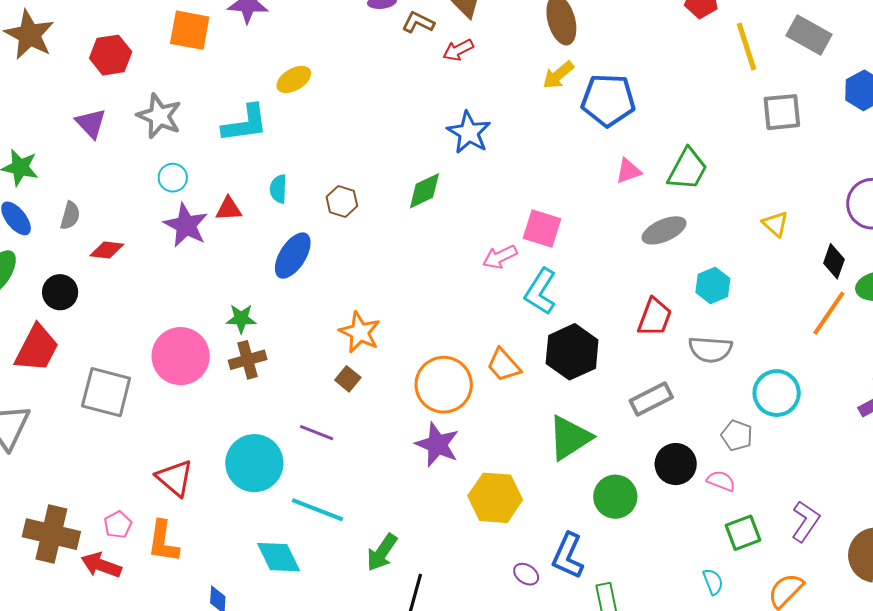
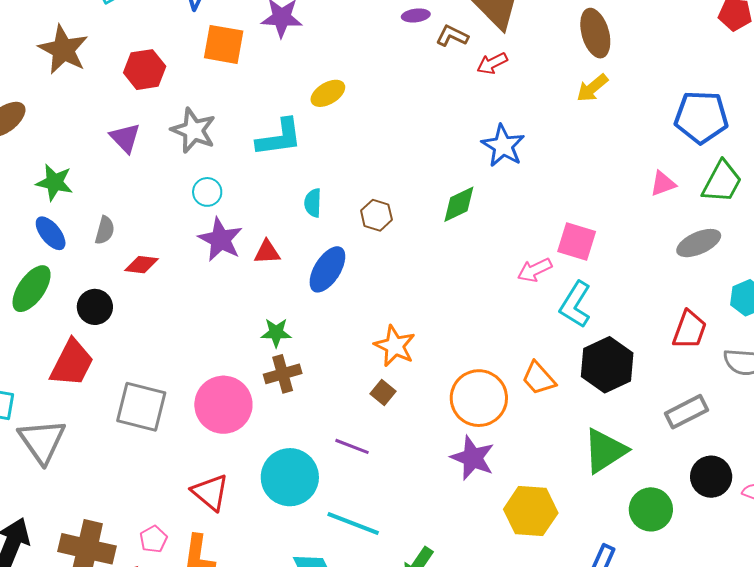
blue pentagon: (608, 100) -> (701, 117), moved
red triangle: (229, 209) -> (267, 252), moved
pink circle: (181, 356) -> (223, 405), moved

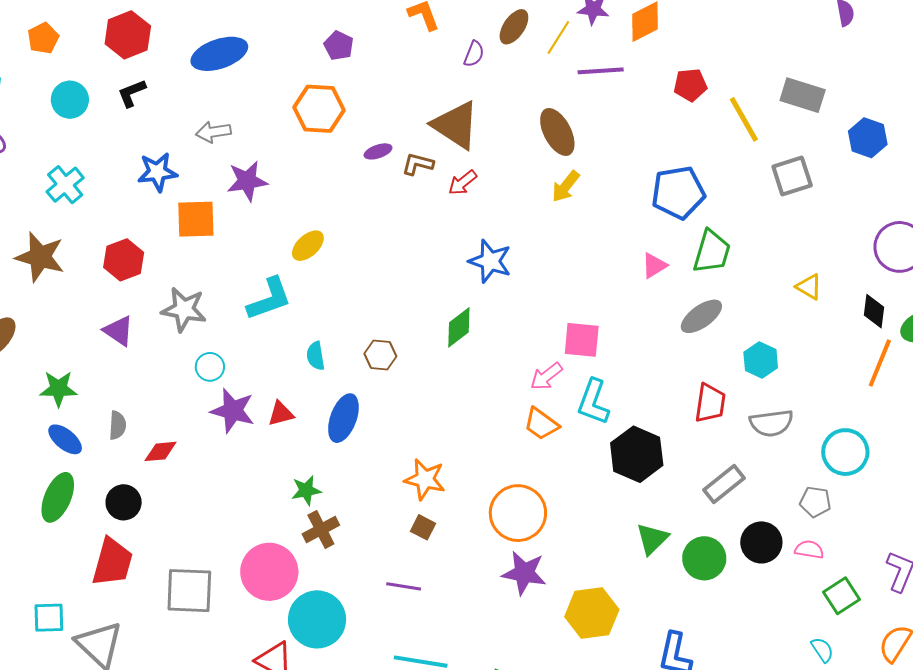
orange trapezoid: (539, 378) -> (541, 424), moved
green triangle: (605, 451) -> (652, 539), size x0.7
cyan circle: (290, 477) -> (317, 619), moved
green circle: (651, 509) -> (704, 558), moved

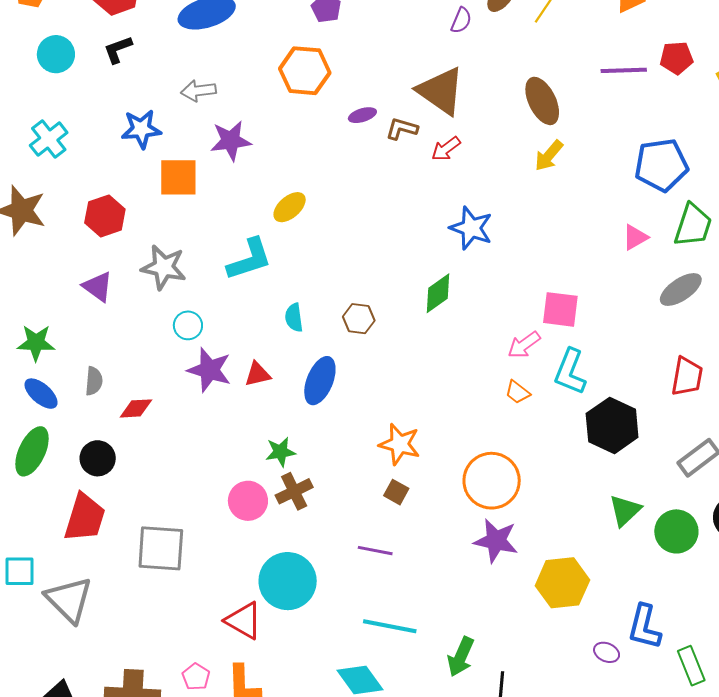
purple line: (601, 71) -> (624, 70), moved
orange trapezoid: (541, 424) -> (517, 392), size x0.7
pink circle: (269, 572) -> (248, 501), moved, size x0.7

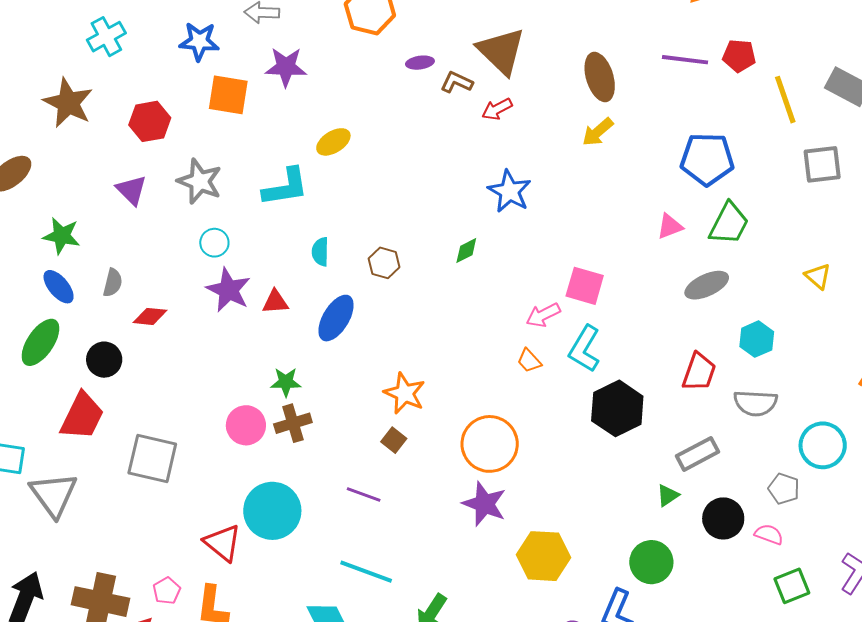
green diamond: (438, 293) -> (466, 250), size x0.7
green triangle: (625, 510) -> (668, 495), moved, size x0.7
green circle: (676, 531) -> (651, 562), moved

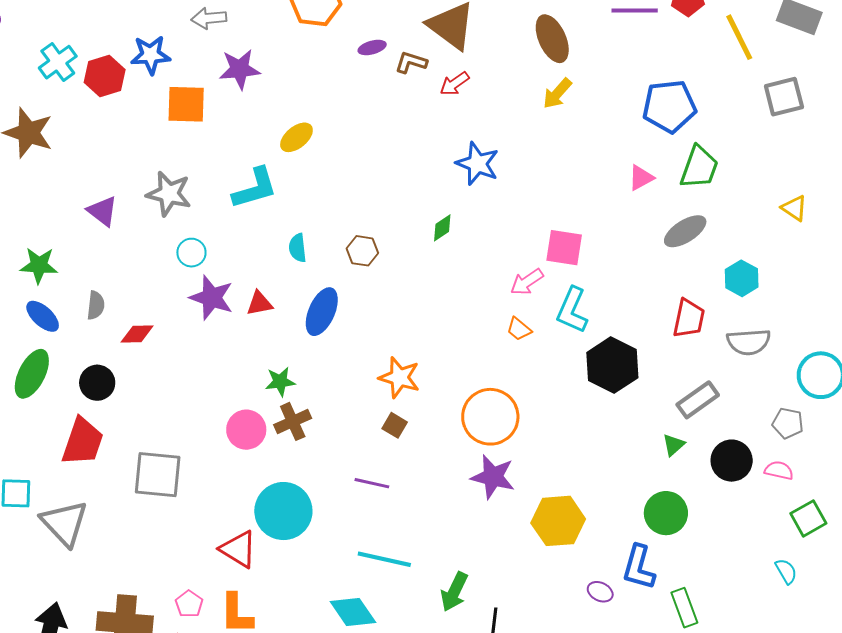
red hexagon: (150, 121) -> (105, 76), moved

